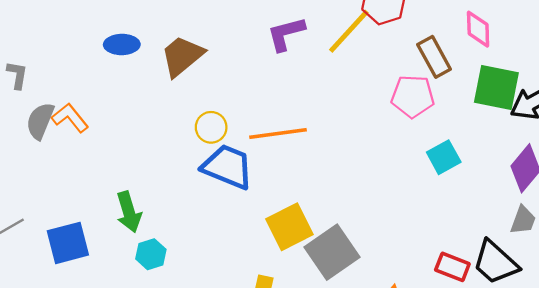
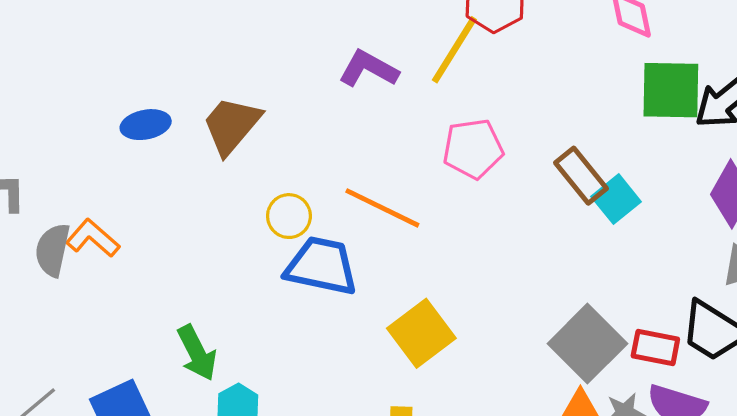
purple L-shape: (286, 34) -> (369, 69), turned 54
brown rectangle: (434, 57) -> (581, 176), moved
pink pentagon: (413, 96) -> (473, 149), moved
orange line: (278, 134) -> (382, 208), turned 44
gray square: (332, 252) -> (587, 344), moved

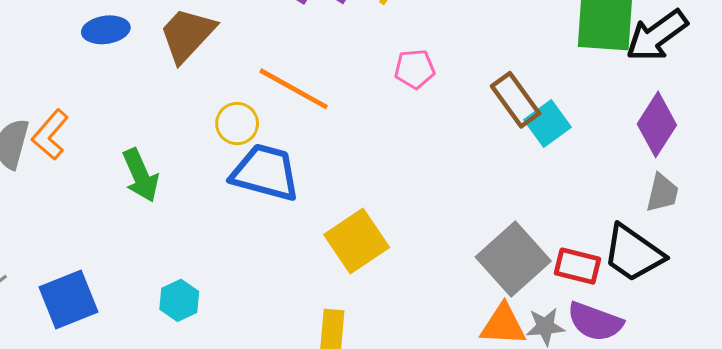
pink pentagon: (473, 149) -> (415, 69), size x0.7
orange line: (382, 208) -> (294, 89), moved
orange L-shape: (93, 238) -> (50, 135), turned -93
green arrow: (197, 353) -> (141, 175), moved

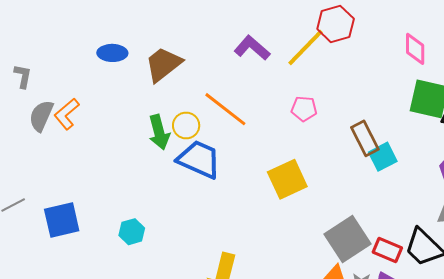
green arrow: (141, 175) -> (159, 132), moved
yellow square: (357, 241) -> (287, 179), moved

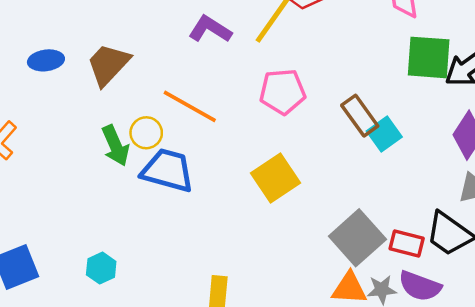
pink pentagon: (304, 109) -> (283, 92), size x1.5

